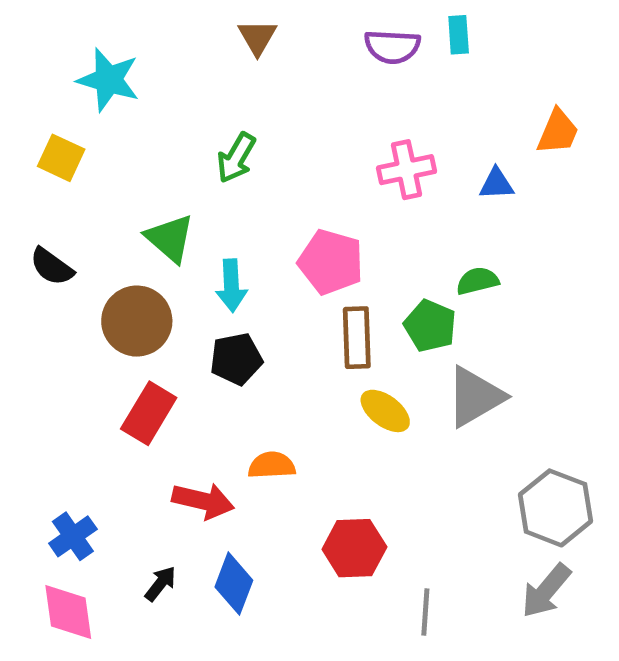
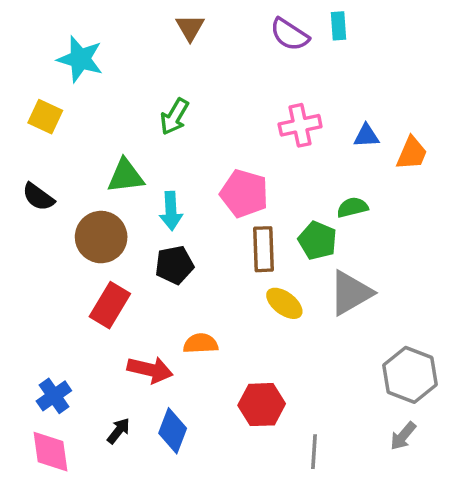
purple semicircle: (392, 47) -> (290, 35), turned 30
orange trapezoid: (558, 132) -> (412, 153), moved
green triangle: (170, 238) -> (126, 176), turned -48
gray arrow: (546, 591) -> (403, 436), size x0.7

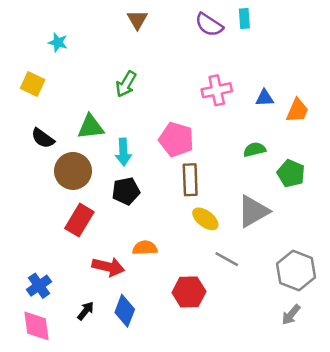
cyan star: (80, 59) -> (58, 42), size x0.6
black semicircle: (38, 197) -> (43, 138), moved
green pentagon: (318, 241) -> (291, 173), moved
gray line: (314, 452) -> (227, 259), moved, turned -65

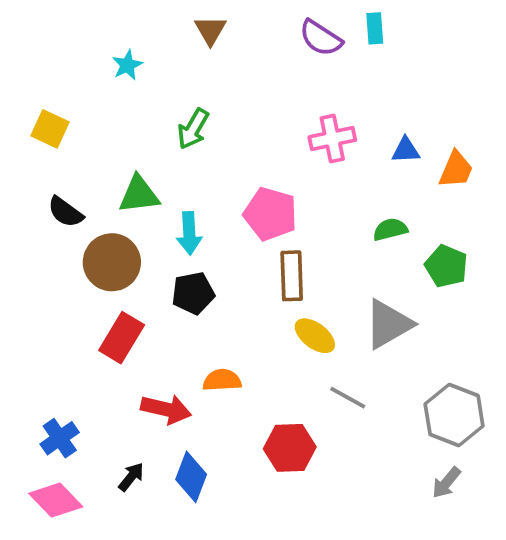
cyan star: (58, 42) -> (127, 65), moved, turned 30
pink diamond: (36, 326) -> (56, 500), turned -36

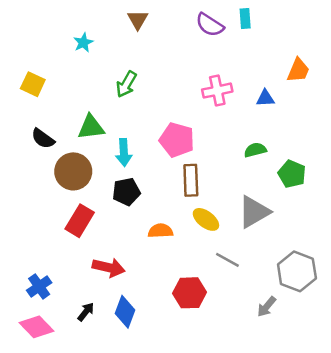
orange trapezoid: (456, 169) -> (298, 70), moved
orange semicircle: (222, 380) -> (160, 231), moved
gray arrow: (446, 483) -> (267, 307), moved

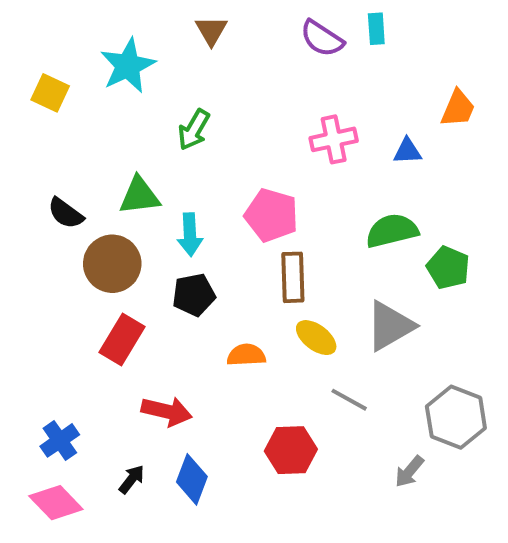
cyan star: (83, 43) -> (128, 66), size x1.8
yellow square: (33, 84) -> (50, 93), moved
green semicircle: (255, 150) -> (392, 231), size x1.5

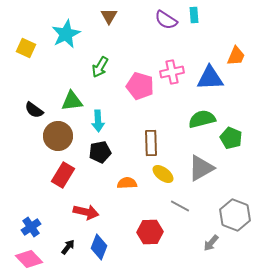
blue triangle: (407, 151) -> (210, 78), size x1.8
pink pentagon: (271, 215) -> (140, 86), moved

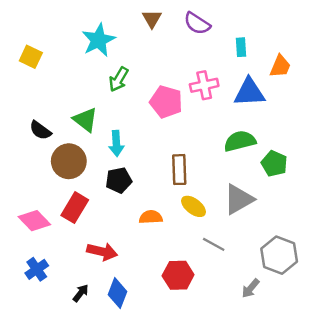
cyan rectangle: (194, 15) -> (241, 47), moved
brown triangle: (109, 16) -> (152, 19), moved
cyan star: (66, 34) -> (98, 40), moved
green triangle: (72, 101) -> (85, 120), turned 45
pink diamond: (29, 259) -> (34, 221), moved

